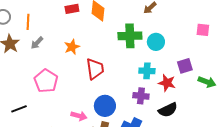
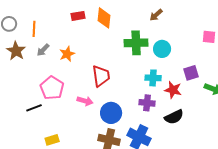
orange star: (72, 47) -> (67, 54), moved
black line: (19, 109) -> (34, 108), moved
pink arrow: (79, 116) -> (85, 101), moved

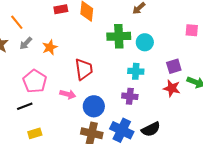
orange line: (34, 29) -> (17, 22), turned -42
red star: (173, 90) -> (172, 88), moved
black line: (34, 108) -> (25, 106), moved
black semicircle: (174, 117) -> (151, 129), moved

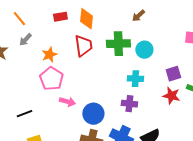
orange line: (17, 22) -> (19, 19), moved
gray arrow: (26, 43) -> (25, 40), moved
red trapezoid: (84, 69) -> (83, 46), moved
pink pentagon: (35, 81) -> (51, 79), moved

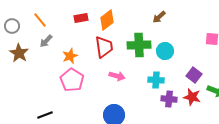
orange diamond: (86, 19) -> (107, 20), turned 45
purple square: (173, 74) -> (194, 75), turned -35
pink arrow: (67, 102) -> (117, 76), moved
purple cross: (129, 104) -> (169, 99), moved

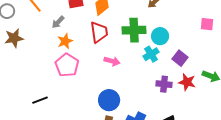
gray arrow: (46, 41) -> (58, 22), moved
brown star: (19, 53) -> (14, 38), turned 30
purple square: (194, 75) -> (180, 58), moved
cyan cross: (156, 80) -> (151, 54), moved, turned -35

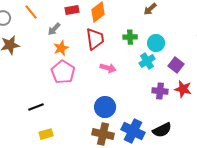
green cross: (134, 30) -> (130, 37), size x0.6

